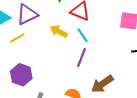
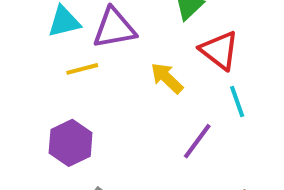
cyan line: (82, 35) -> (237, 102), moved

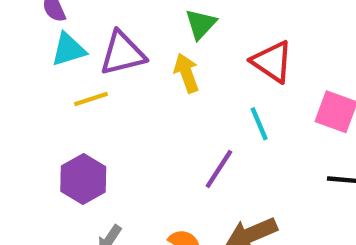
red triangle: (219, 50) -> (272, 62), moved
yellow arrow: (167, 78) -> (186, 73), moved, turned 30

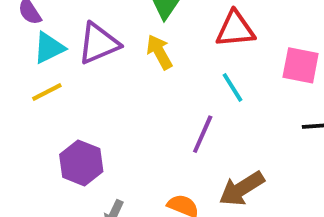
red triangle: (272, 62) -> (235, 29), turned -30
yellow line: (91, 99) -> (47, 92), moved

